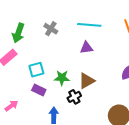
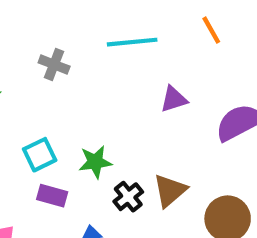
purple triangle: (86, 48) -> (174, 99), moved
brown triangle: (87, 81) -> (170, 190), moved

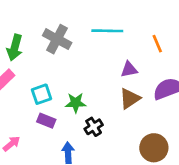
orange line: (211, 30) -> (157, 44), moved
gray cross: (54, 65) -> (57, 39), size x1.5
brown triangle: (170, 190) -> (130, 99), moved

